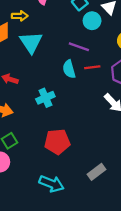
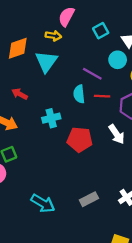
yellow arrow: (20, 16) -> (53, 36), moved
cyan circle: (92, 21) -> (118, 60), moved
red pentagon: (57, 142) -> (80, 140), moved

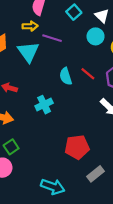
purple line: (92, 74) -> (52, 38), moved
red line: (102, 96) -> (88, 74), turned 48
red pentagon: (80, 140) -> (77, 147), moved

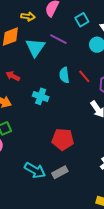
yellow arrow: (30, 26) -> (28, 16), moved
cyan cross: (44, 105) -> (41, 96), turned 35
gray rectangle: (95, 174) -> (60, 172), moved

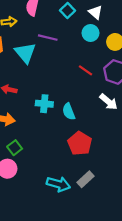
cyan semicircle: (64, 75) -> (69, 112), moved
red pentagon: (63, 139) -> (80, 143), turned -30

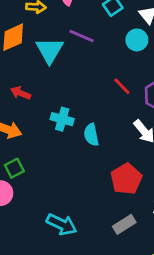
red pentagon: (80, 143) -> (126, 179), moved
gray rectangle: (86, 179) -> (124, 224), moved

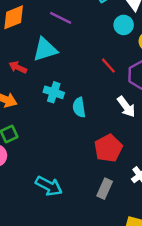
purple line: (82, 36) -> (61, 18), moved
cyan triangle: (50, 50) -> (45, 49), moved, turned 40
gray rectangle: (124, 224) -> (105, 189), turned -36

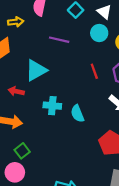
purple line: (61, 18) -> (59, 40), moved
red line: (108, 66) -> (94, 71), turned 35

